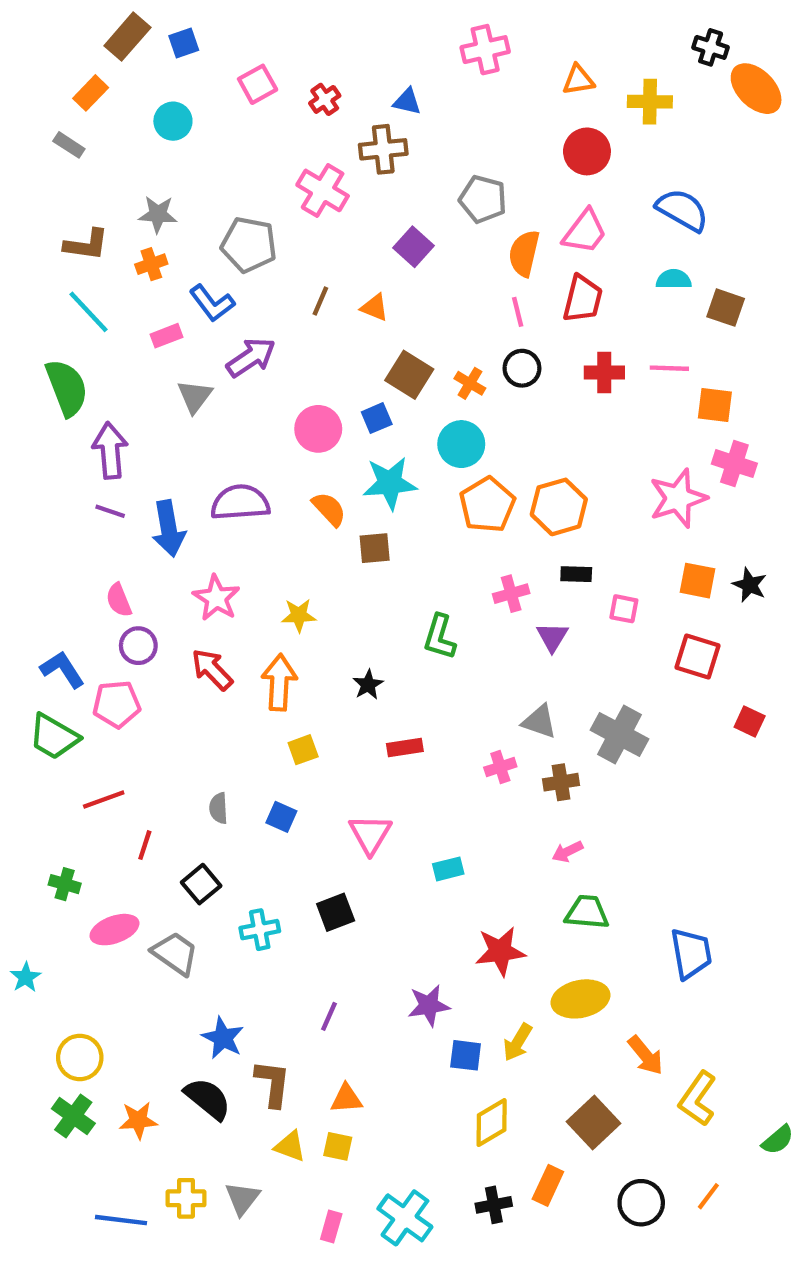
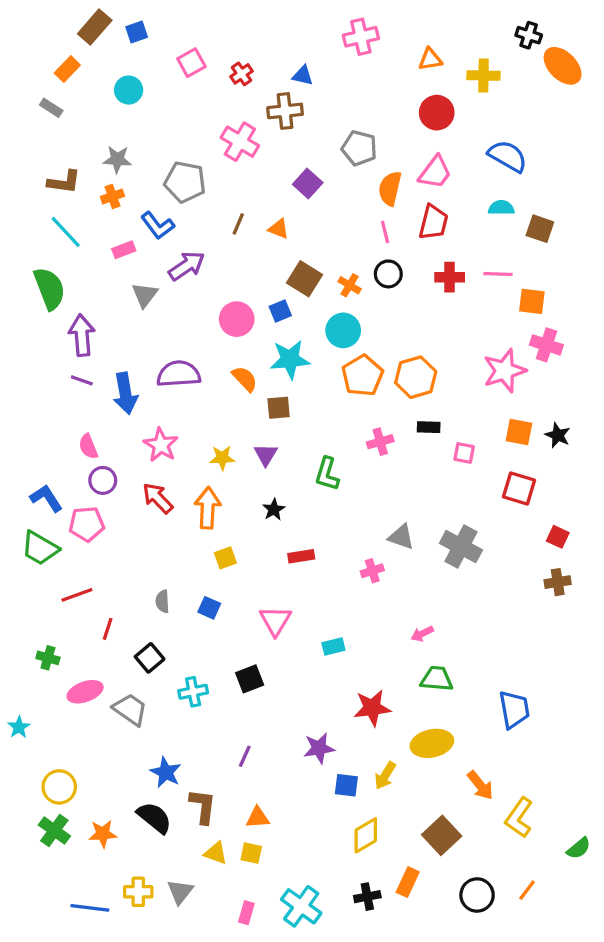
purple triangle: (552, 637) -> (266, 455), moved
brown cross: (561, 782) -> (558, 582), moved

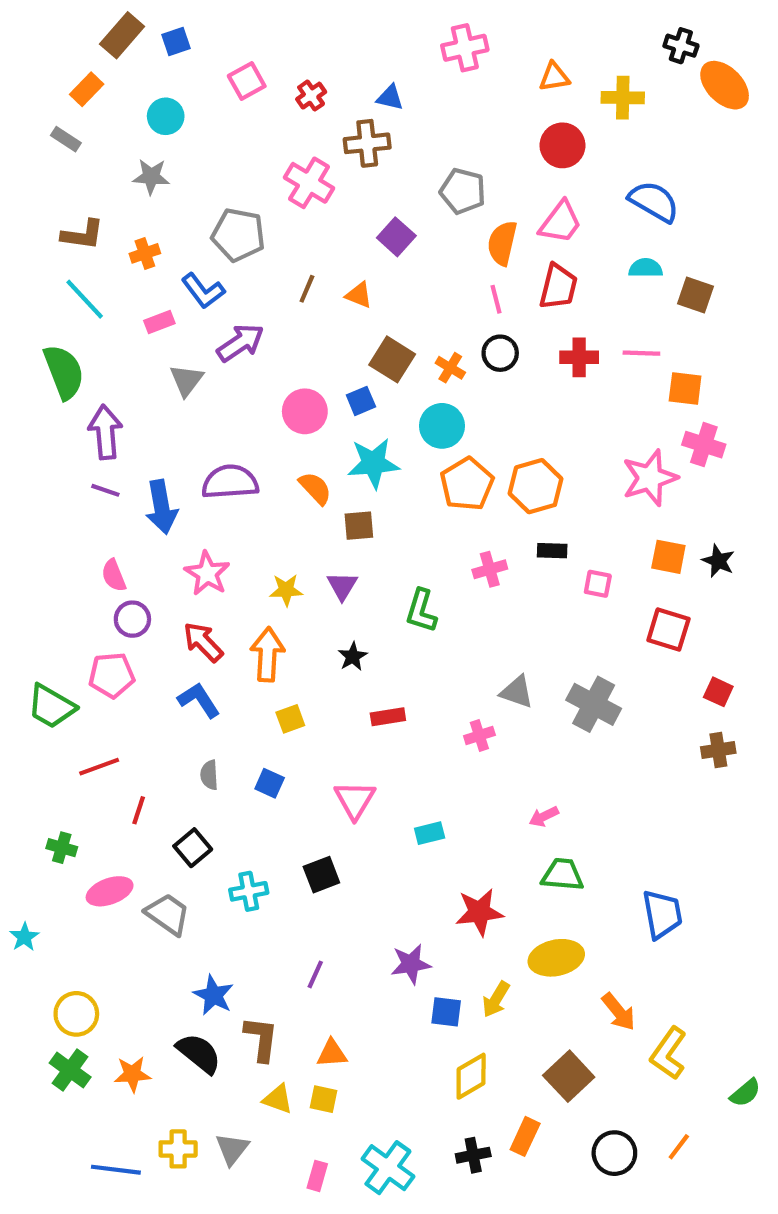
gray star: (117, 159) -> (151, 177), moved
blue L-shape: (46, 498) -> (199, 700), moved

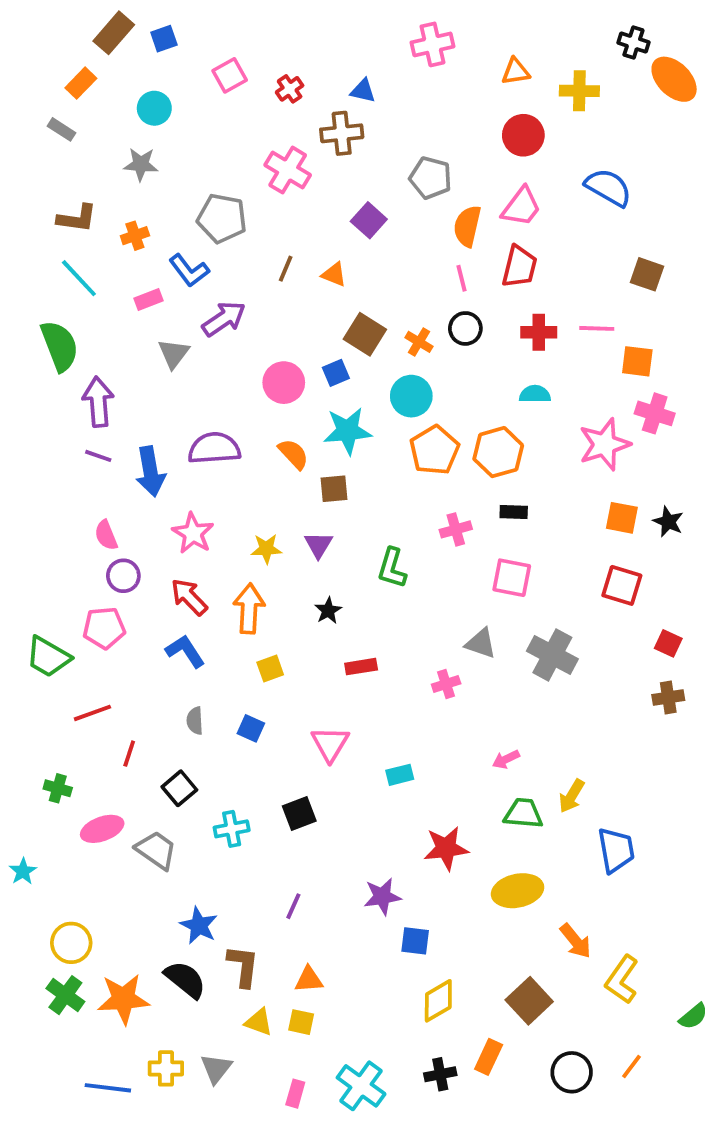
cyan semicircle: (646, 268) -> (535, 394), moved
pink square: (598, 584) -> (512, 578), moved, size x1.5
yellow arrow: (496, 999) -> (572, 796), moved
orange star: (132, 1074) -> (123, 999), size x1.5

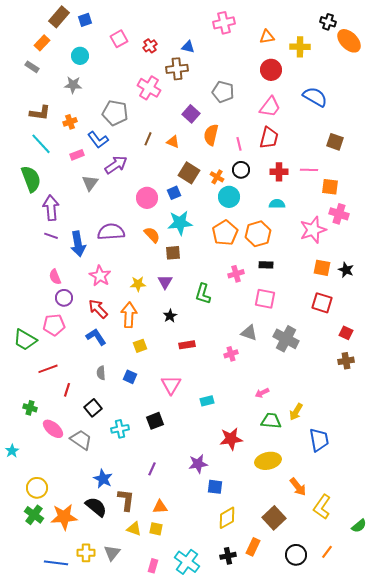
orange semicircle: (467, 226) -> (211, 135), moved
cyan circle: (411, 396) -> (229, 197), moved
pink ellipse: (102, 829) -> (53, 429), turned 60

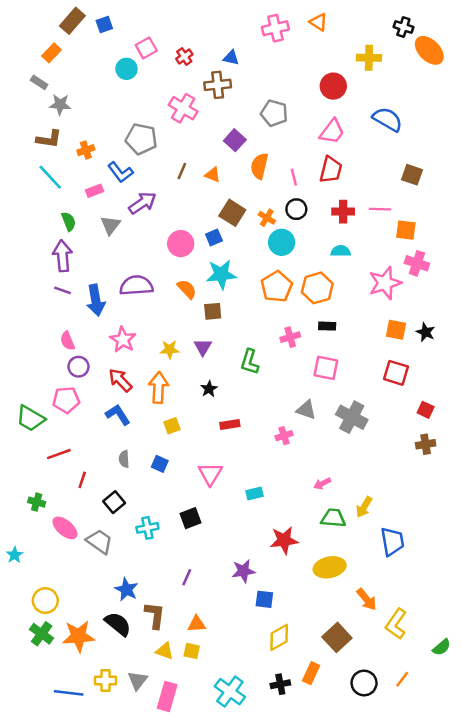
orange triangle: (267, 37) -> (319, 22), moved, turned 42
cyan circle: (80, 56) -> (126, 69), moved
gray star: (73, 85) -> (60, 105), moved
green semicircle: (31, 179) -> (69, 221), moved, size x0.6
pink rectangle: (153, 566) -> (167, 697), moved, size x1.6

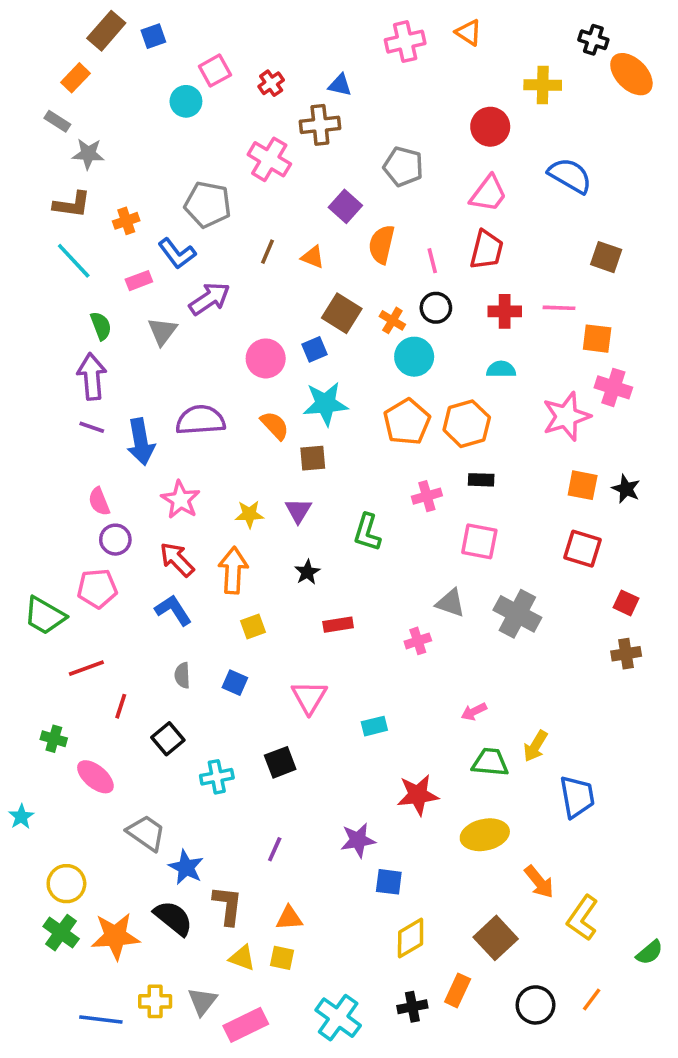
gray trapezoid: (99, 541) -> (146, 833), moved
pink rectangle: (167, 697) -> (246, 1025), turned 48

